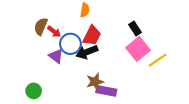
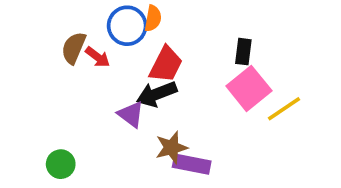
black rectangle: (135, 28) -> (243, 52), turned 40
blue circle: (70, 44) -> (127, 26), moved
purple triangle: (56, 56) -> (131, 114), moved

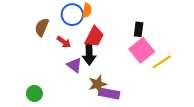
red arrow: (98, 57) -> (64, 42), moved
black arrow: (157, 94) -> (89, 54), turned -70

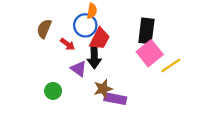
blue circle: (72, 15) -> (85, 25), moved
black rectangle: (139, 29) -> (146, 31), size x1.6
green circle: (34, 93) -> (53, 91), moved

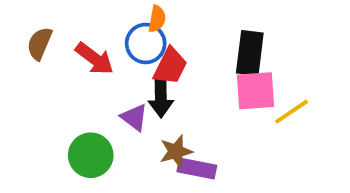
brown semicircle: (44, 29) -> (40, 43), moved
red arrow: (67, 44) -> (94, 59), moved, size x1.5
pink square: (150, 53) -> (256, 91), turned 35
green circle: (53, 91) -> (91, 155), size x1.5

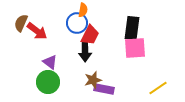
red arrow: (94, 59) -> (37, 31), moved
yellow line: (292, 112) -> (158, 88), moved
purple triangle: (134, 117) -> (50, 62), moved

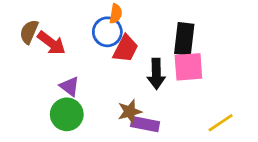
black arrow: (85, 51) -> (156, 74), moved

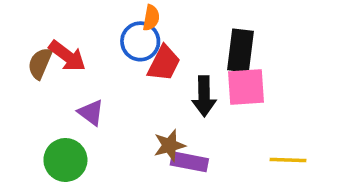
brown semicircle: (29, 32) -> (40, 63), moved
green circle: (67, 114) -> (65, 160), moved
yellow line: (221, 123) -> (288, 160), turned 36

